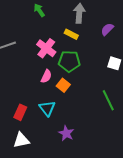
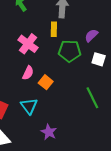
purple semicircle: (107, 29) -> (91, 35), moved
yellow rectangle: (71, 34) -> (54, 29), turned 64
green pentagon: (69, 61) -> (70, 51), moved

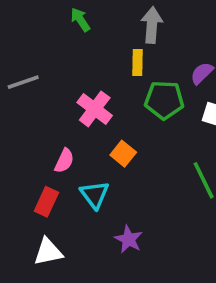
pink cross: (28, 44) -> (95, 109), moved
pink semicircle: (28, 73) -> (64, 161), moved

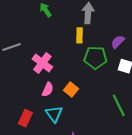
pink cross: (95, 109) -> (42, 63), moved
pink semicircle: (64, 161) -> (48, 90), moved

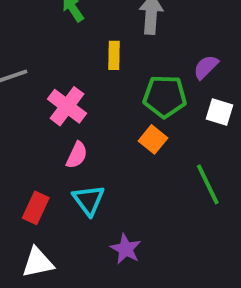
yellow rectangle: (80, 35) -> (114, 55), moved
orange square: (71, 90) -> (153, 139), moved

